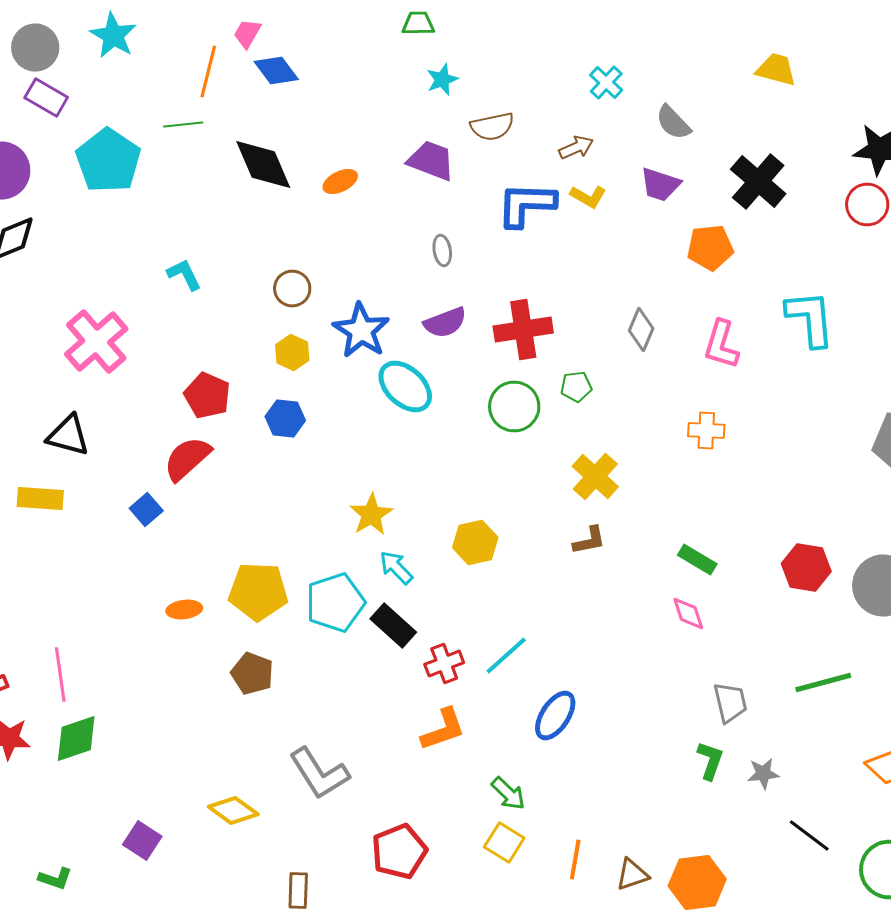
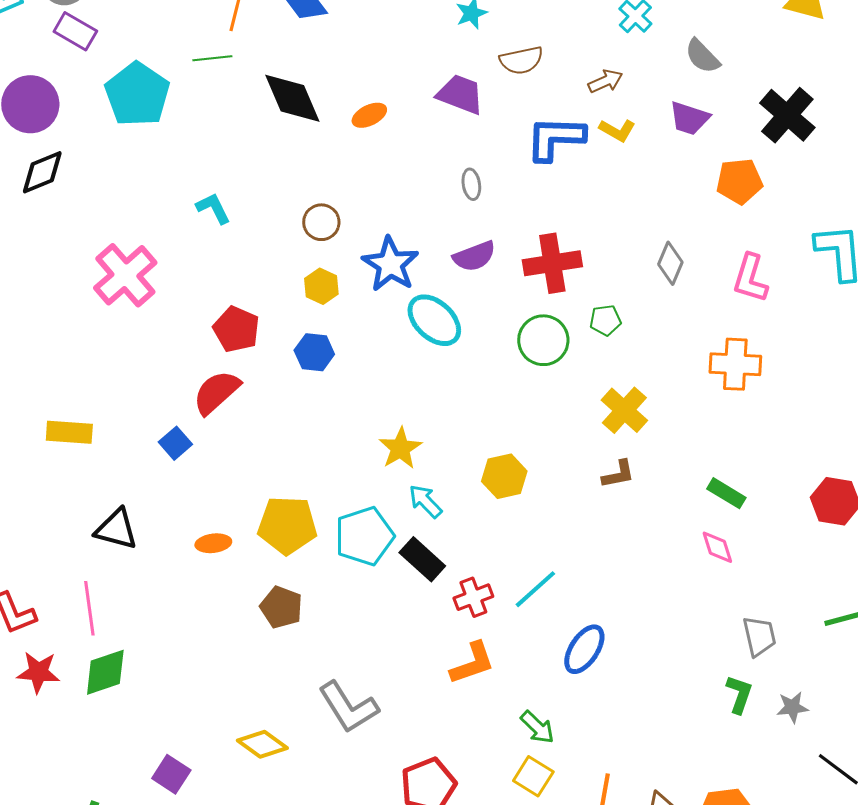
orange cross: (706, 430) -> (735, 364), size x1.4
black triangle: (68, 436) -> (116, 529), moved

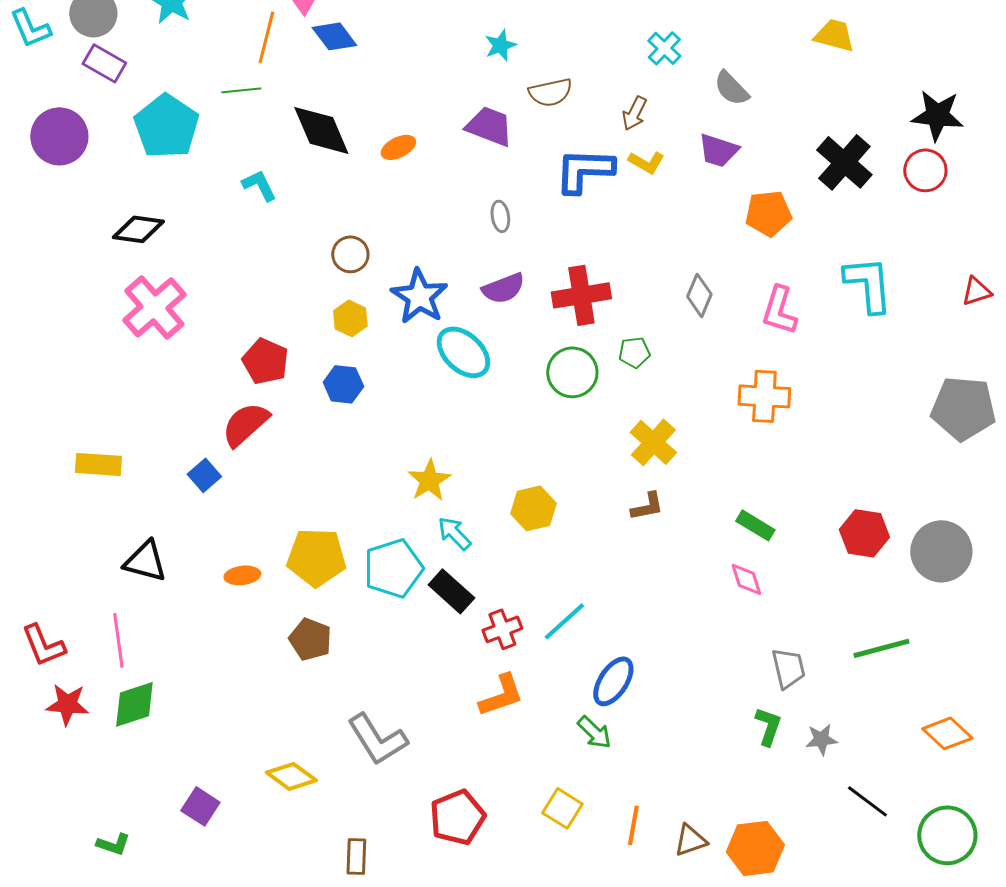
brown arrow: (605, 81) -> (634, 113), turned 140
black cross: (787, 115) -> (844, 162), moved
black diamond: (42, 172) -> (138, 229), moved, turned 30
cyan L-shape: (213, 208) -> (259, 185), moved
green arrow: (537, 727) -> (594, 732), moved

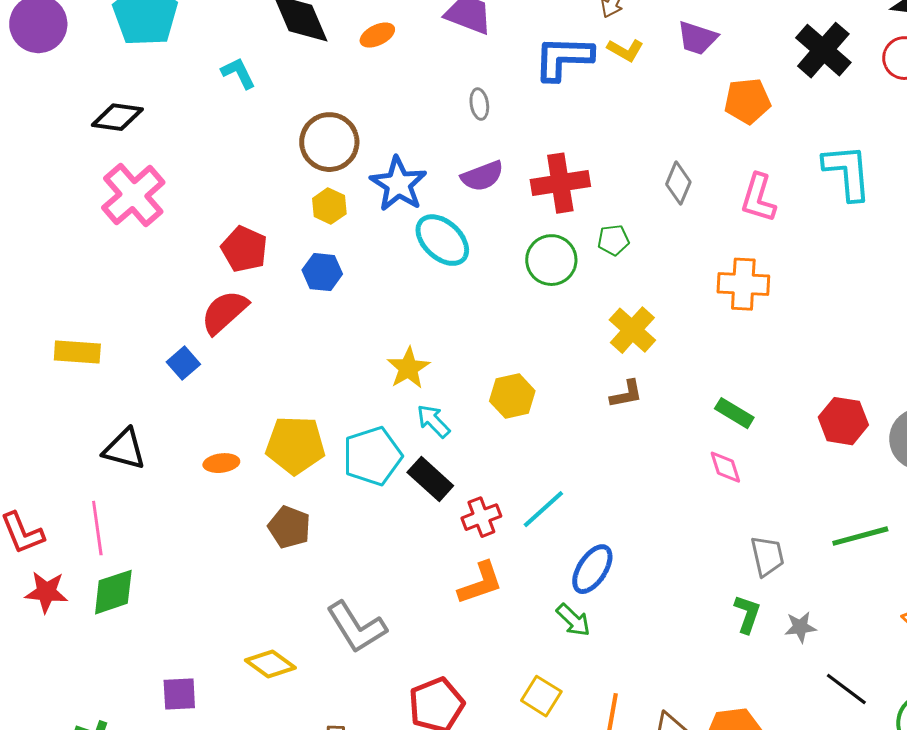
brown circle: (350, 254) -> (329, 142), size x1.6
purple square: (200, 806) -> (179, 694), turned -36

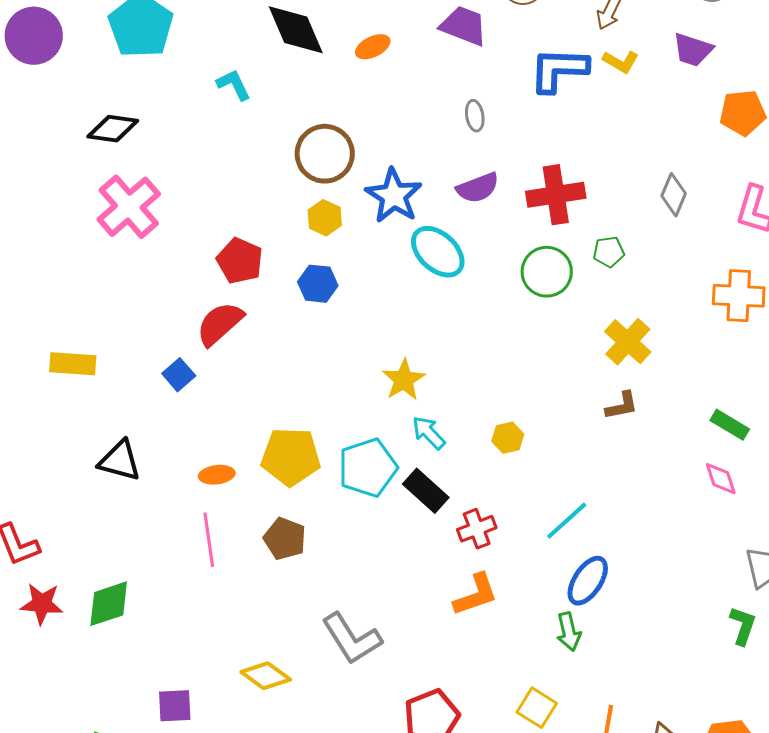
yellow hexagon: (512, 396) -> (508, 438), moved, size x0.7
cyan line: (543, 509) -> (567, 521), moved
pink line: (97, 528) -> (209, 540), moved
green arrow: (573, 620) -> (569, 632), turned 33

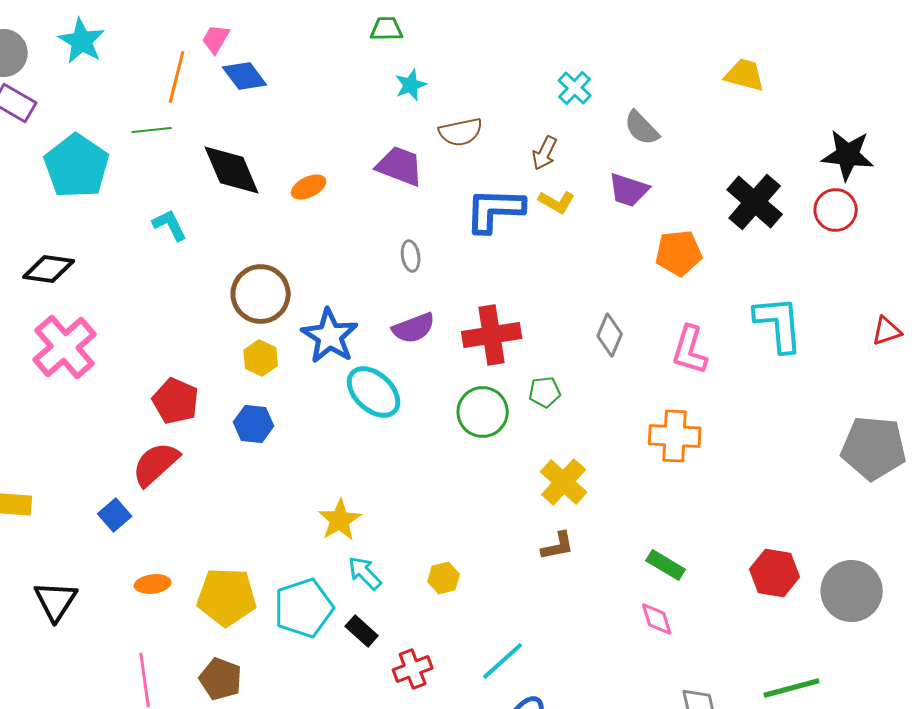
black triangle: (120, 461) -> (56, 601), turned 48
orange ellipse: (217, 475) -> (153, 584), moved
black rectangle: (426, 491) -> (362, 631), size x0.7

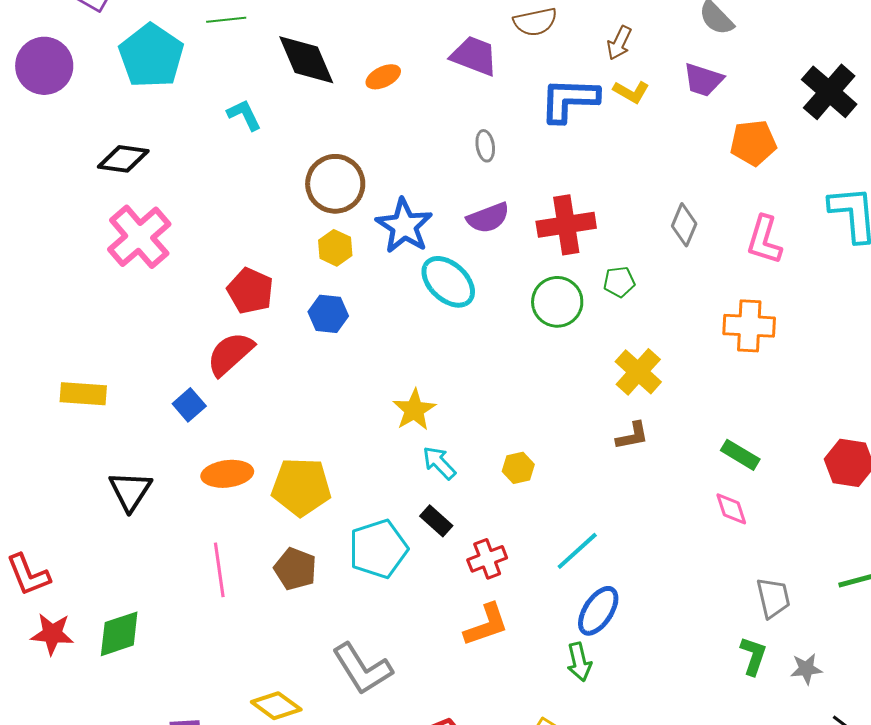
orange ellipse: (153, 584) -> (227, 474), size x1.4
cyan pentagon: (304, 608) -> (378, 549), moved

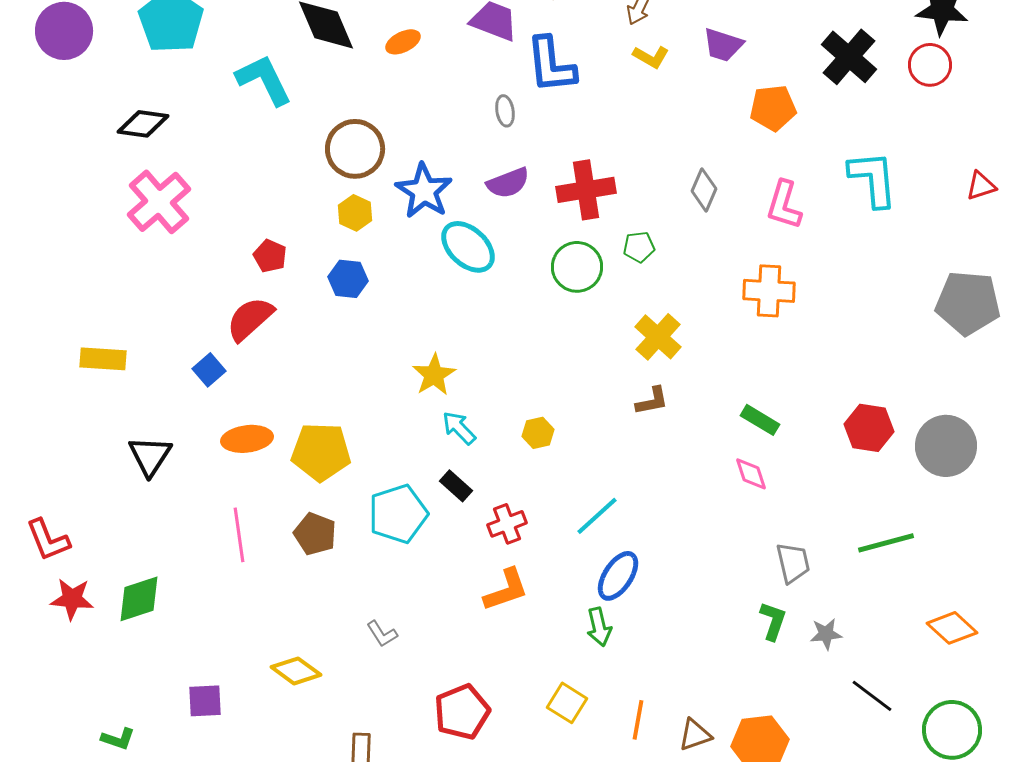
blue L-shape: (569, 100) -> (551, 65), moved, turned -98
cyan L-shape: (244, 115) -> (264, 80), size x1.6
red pentagon: (250, 291) -> (270, 256), size x0.7
gray L-shape: (362, 669) -> (382, 634), size x0.5

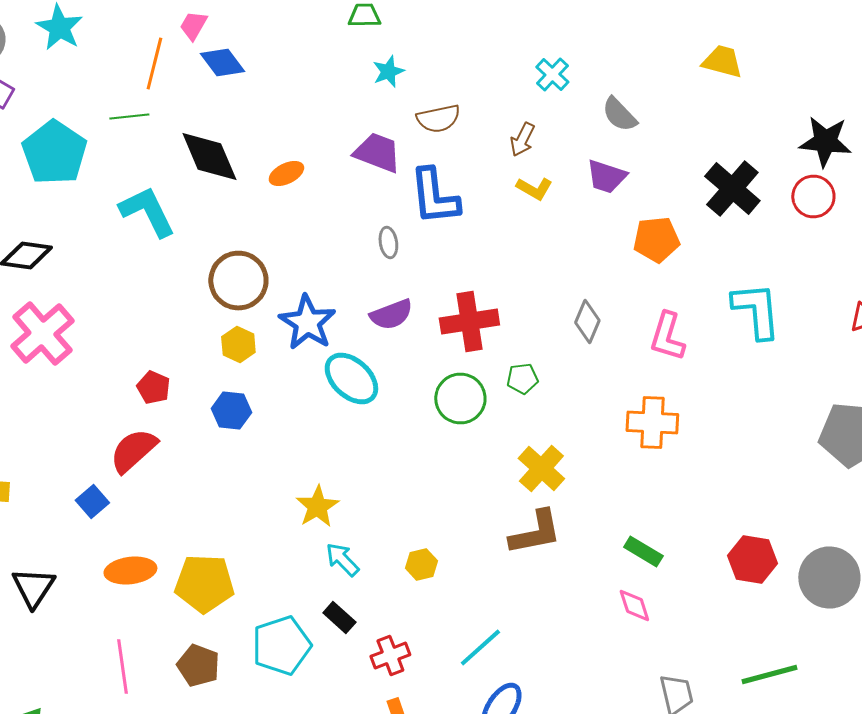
brown L-shape: (652, 401) -> (535, 532), size x1.6

